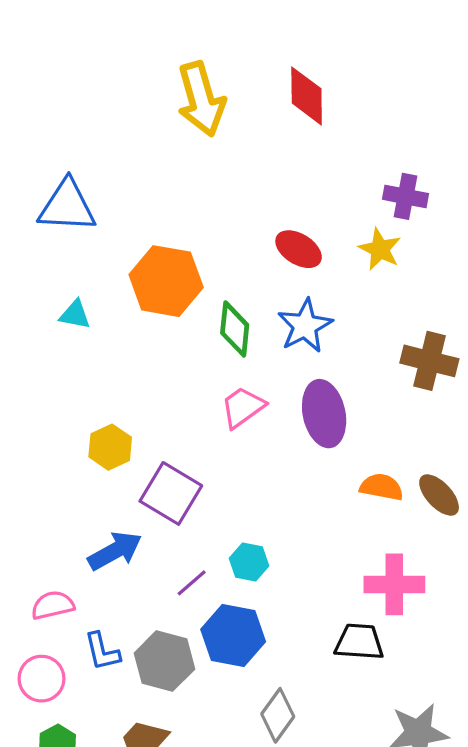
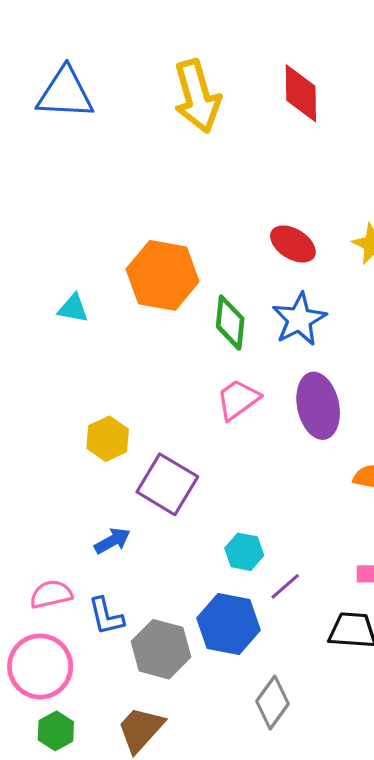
blue triangle: (67, 206) -> (65, 93), moved
blue arrow: (115, 551) -> (112, 541), size x0.7
purple line: (192, 583) -> (285, 586), moved
blue L-shape: (102, 651) -> (106, 616), moved
pink circle: (42, 679) -> (40, 666), size x1.4

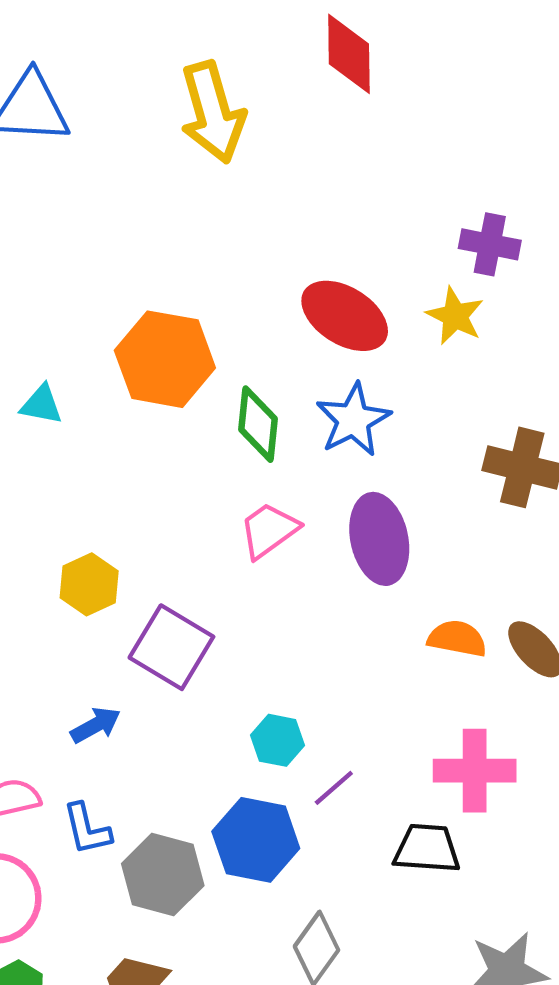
red diamond: (301, 93) -> (349, 54), moved
red ellipse: (293, 244) -> (345, 316), size x1.4

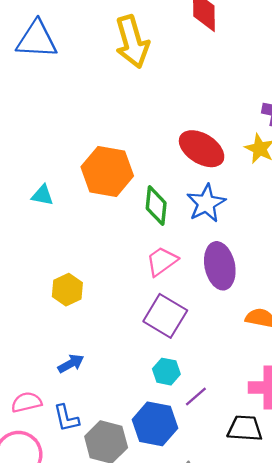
purple square: (171, 647) -> (165, 316), moved

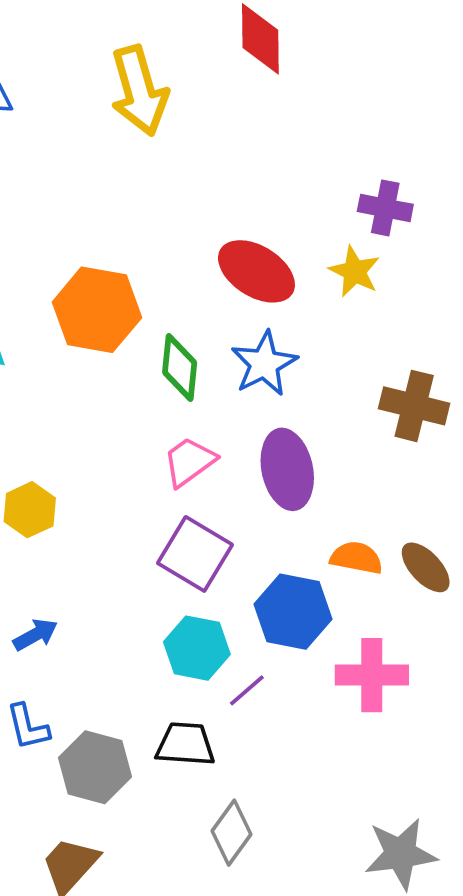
cyan hexagon: (166, 372) -> (197, 648), size x1.4
blue hexagon: (155, 424) -> (293, 612), moved
black trapezoid: (245, 428) -> (185, 744), moved

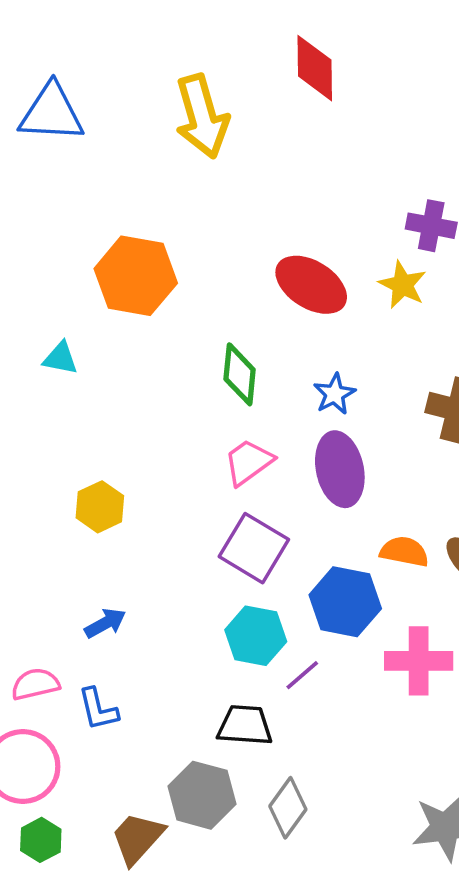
orange hexagon: (97, 310) -> (136, 276), moved
blue star: (264, 364) -> (334, 394), moved, size x0.7
gray hexagon: (95, 767) -> (202, 795), moved

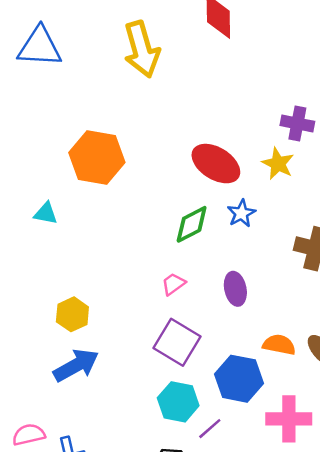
green diamond: (240, 374) -> (192, 224), moved, turned 57
blue star: (334, 394) -> (241, 213), moved
pink trapezoid: (249, 462) -> (173, 284), size x0.7
purple ellipse: (340, 469) -> (235, 289), size x0.7
blue arrow: (105, 623) -> (76, 365), moved, size x1.6

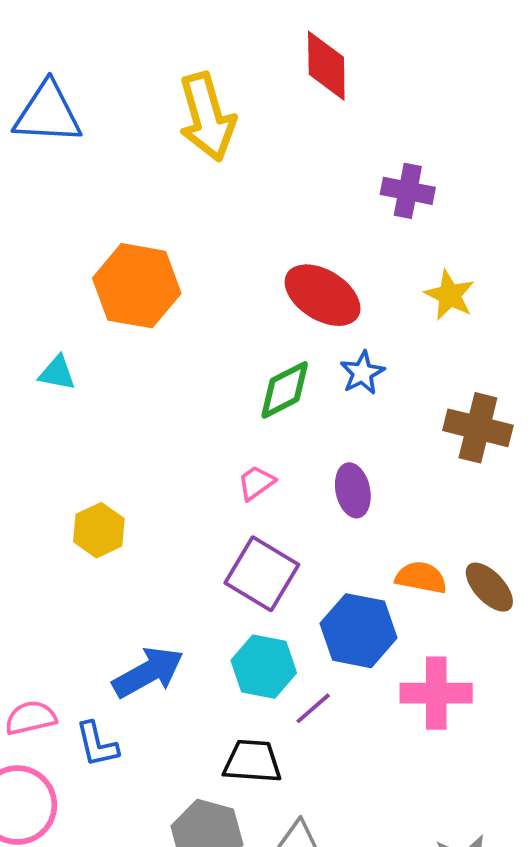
purple cross: (297, 123) -> (408, 191), moved
yellow star: (278, 164) -> (450, 295), moved
blue arrow: (76, 365) -> (148, 672), moved

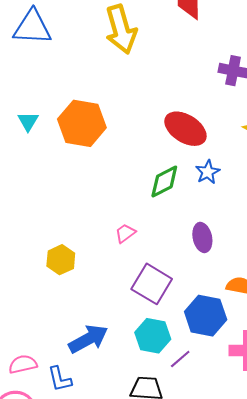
cyan triangle: (57, 373) -> (28, 121), moved, turned 50
pink trapezoid: (256, 483) -> (125, 233), moved

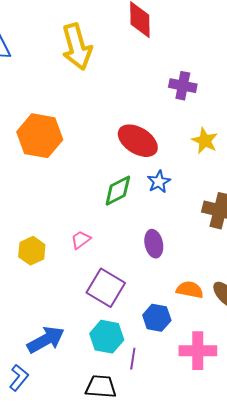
yellow hexagon: (61, 260) -> (32, 251), moved
blue hexagon: (206, 316) -> (157, 318), size x0.7
purple line: (180, 359) -> (133, 359), turned -40
blue L-shape: (60, 379) -> (19, 378), turned -128

